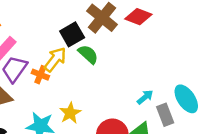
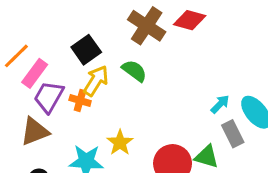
black square: (72, 34) -> (86, 50), moved
cyan arrow: (145, 97) -> (220, 104), moved

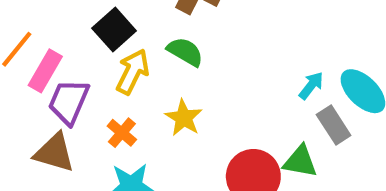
orange cross: (80, 100) -> (122, 133), moved, turned 30
brown triangle: (35, 131) -> (54, 153), turned 44
yellow star: (120, 143) -> (184, 118), moved

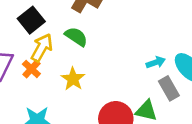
cyan arrow: (311, 86) -> (156, 62), turned 30
orange cross: (122, 133) -> (31, 69), moved

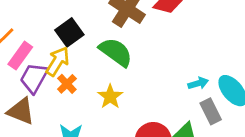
green semicircle: (76, 37) -> (116, 52), size x1.4
yellow arrow: (42, 48) -> (58, 61), moved

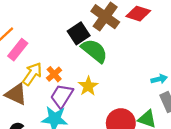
black square: (69, 32) -> (79, 33), moved
yellow arrow: (58, 61) -> (32, 74), moved
purple trapezoid: (34, 78) -> (62, 96), moved

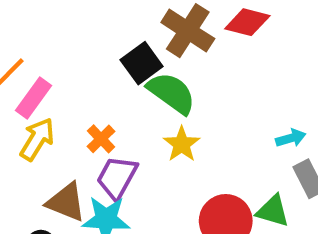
yellow arrow: (32, 74) -> (37, 139), moved
yellow star: (88, 86) -> (182, 144), moved
brown triangle: (16, 94) -> (66, 202), moved

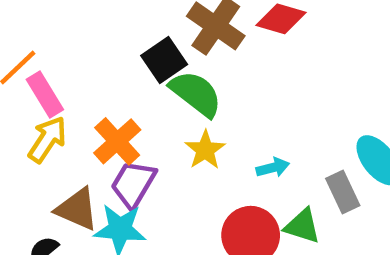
pink rectangle: (34, 98) -> (45, 94), turned -69
cyan arrow: (291, 138) -> (273, 168), moved
orange cross: (101, 139) -> (117, 141), size x1.5

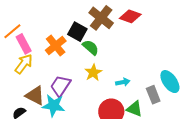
black square: (164, 60) -> (77, 32), turned -30
green semicircle: (196, 94) -> (91, 47), size x0.7
orange cross: (117, 141) -> (56, 46), moved

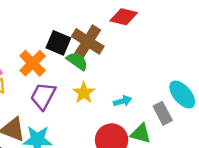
brown cross: (101, 18) -> (88, 41), moved
purple trapezoid: (61, 86) -> (43, 96), moved

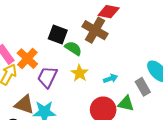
brown cross: (88, 41) -> (95, 30), moved
orange cross: (33, 63) -> (27, 59), moved

